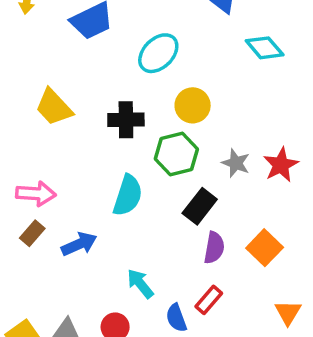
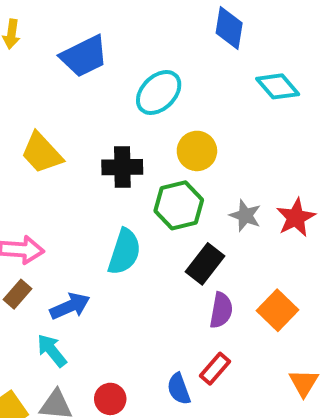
cyan arrow: (140, 284) -> (52, 351), moved

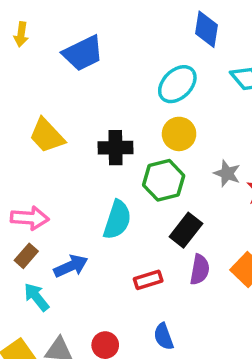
cyan ellipse: (159, 92) -> (177, 84), moved
gray star: (245, 215) -> (227, 173), moved
cyan arrow: (52, 351) -> (37, 297), moved
red rectangle: (215, 369) -> (148, 280), moved, turned 32

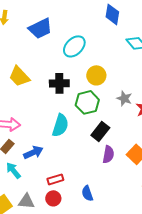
cyan ellipse: (177, 84) -> (74, 46), moved
red rectangle: (148, 280) -> (55, 179), moved

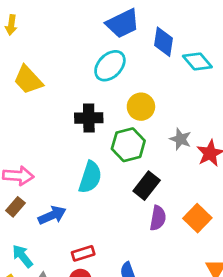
blue diamond: (112, 14) -> (164, 42), moved
blue trapezoid: (40, 28) -> (123, 23), moved
yellow trapezoid: (19, 76) -> (28, 80), moved
cyan arrow: (13, 170) -> (22, 256), moved

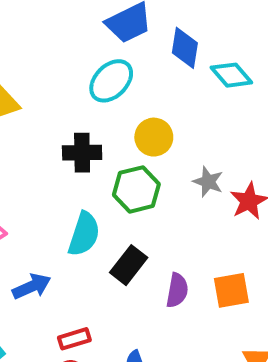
black rectangle: (147, 186) -> (129, 265), moved
orange square: (197, 218) -> (231, 290), turned 36

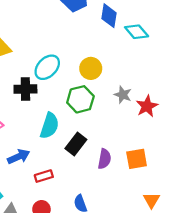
cyan ellipse: (111, 81) -> (47, 67), moved
black cross: (82, 153) -> (25, 89), moved
red rectangle: (74, 339) -> (44, 176), moved

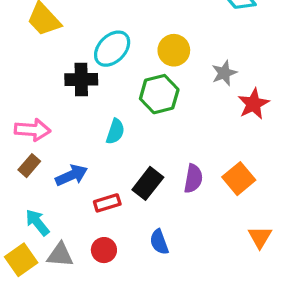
gray star: (123, 95) -> (224, 73), moved, turned 30
cyan semicircle: (50, 126) -> (115, 131), size x0.7
black rectangle: (76, 144) -> (148, 183), moved
orange square: (137, 159) -> (239, 179), turned -30

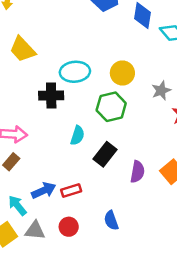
cyan ellipse: (112, 49) -> (75, 72), turned 40
blue arrow: (71, 175) -> (44, 190), moved
black rectangle: (148, 183) -> (105, 154), moved

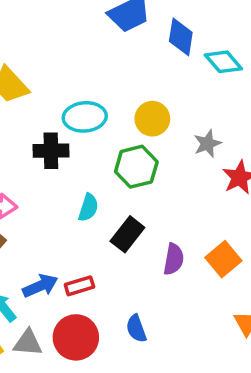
red circle: (69, 227) -> (76, 337), size x1.6

